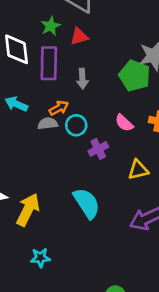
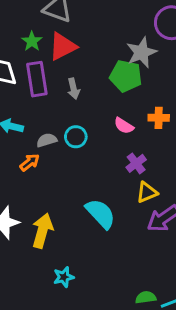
red triangle: (79, 36) -> (63, 47), size x1.5
orange arrow: (59, 108) -> (30, 162), moved
purple cross: (98, 149) -> (136, 163), moved
yellow triangle: (138, 170) -> (147, 192), moved

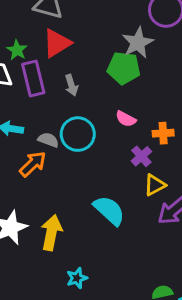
green star: (32, 41) -> (17, 50), moved
orange cross: (159, 118) -> (163, 133), moved
cyan circle: (76, 137) -> (78, 134), size x1.5
gray semicircle: (47, 140) -> (48, 140), turned 42
orange arrow: (30, 162) -> (33, 164), size x1.4

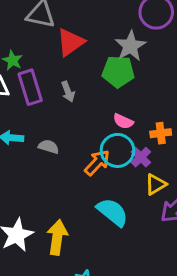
red triangle: (57, 43) -> (70, 42), moved
cyan circle: (78, 134) -> (117, 150), moved
orange arrow: (33, 164) -> (97, 163), moved

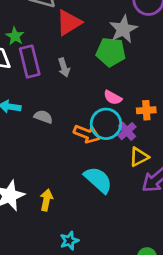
orange arrow: (97, 163) -> (87, 134), turned 65
yellow arrow: (57, 237) -> (46, 200), size x0.7

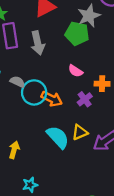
gray arrow: (64, 68) -> (38, 43), size x1.5
cyan circle: (106, 124) -> (34, 92), moved
yellow triangle: (139, 157) -> (80, 132), moved

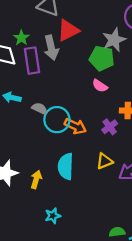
gray arrow: (38, 43) -> (51, 48), moved
pink semicircle: (75, 71) -> (100, 86), moved
cyan semicircle: (58, 137) -> (66, 166), moved, turned -135

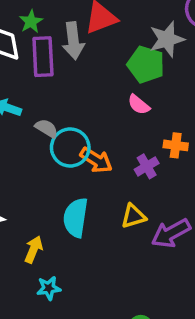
yellow arrow: (36, 179) -> (34, 249), moved

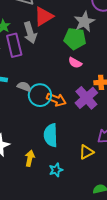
purple cross: (147, 166) -> (86, 98), size x1.6
yellow triangle: (133, 216) -> (86, 152), moved
cyan star: (49, 288) -> (56, 170), moved

